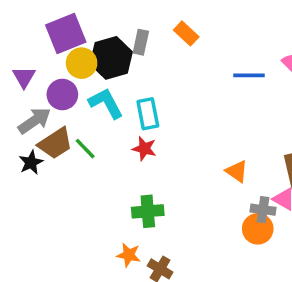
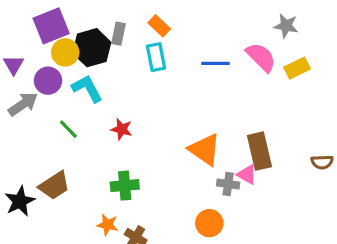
cyan rectangle: (148, 114) -> (156, 57), moved
brown trapezoid: (55, 143) -> (54, 186), moved
black star: (31, 163) -> (20, 201), moved, size x1.4
orange triangle: (237, 171) -> (205, 150), size x1.6
orange circle: (258, 229) -> (209, 223), moved

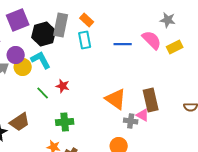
gray rectangle: (118, 34) -> (61, 25), size x1.6
yellow circle: (65, 52) -> (23, 67), moved
green line: (68, 129) -> (43, 93), moved

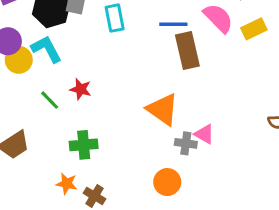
brown rectangle: (151, 100) -> (187, 51), moved

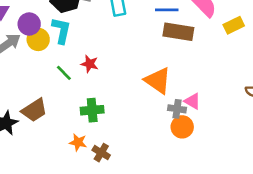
yellow rectangle: (254, 29) -> (234, 25), moved
cyan L-shape: (47, 49) -> (61, 30), turned 40
brown rectangle: (187, 51) -> (178, 32), turned -68
orange circle: (167, 182) -> (182, 127), moved

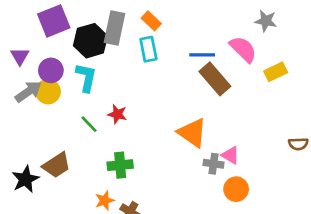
brown rectangle: (178, 32) -> (215, 79), turned 40
yellow circle: (38, 39) -> (48, 92), moved
orange circle: (182, 127) -> (236, 189), moved
orange star: (78, 142) -> (105, 200), turned -30

